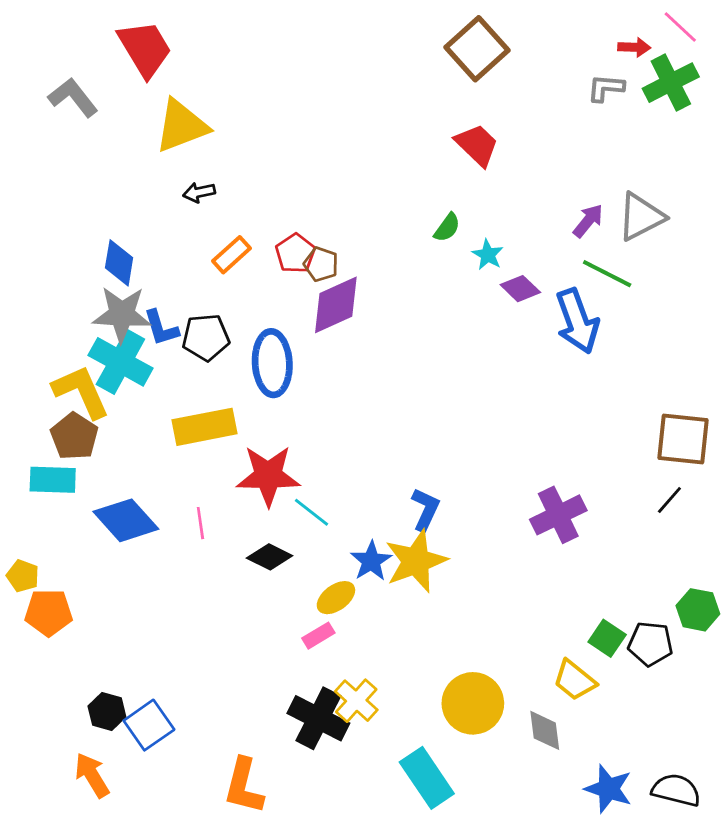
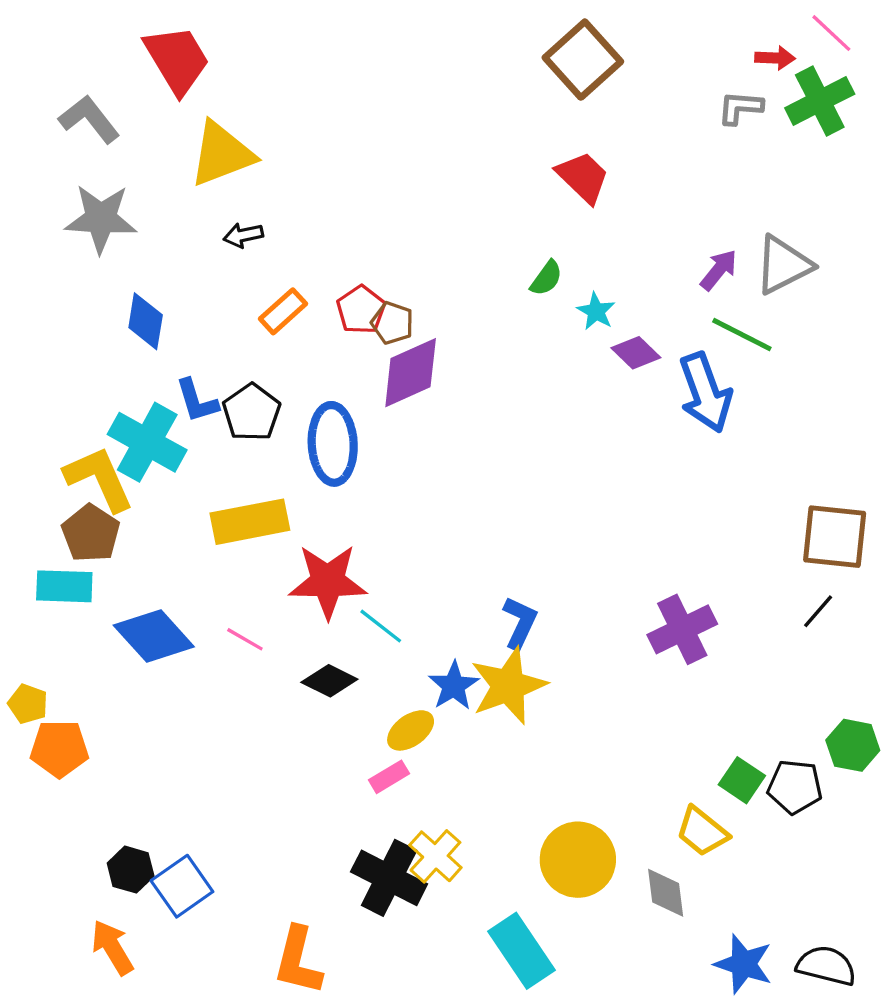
gray star: (122, 314) -> (101, 219), moved
black pentagon: (206, 337) -> (252, 412), turned -30
pink line: (200, 523) -> (245, 639), turned -52

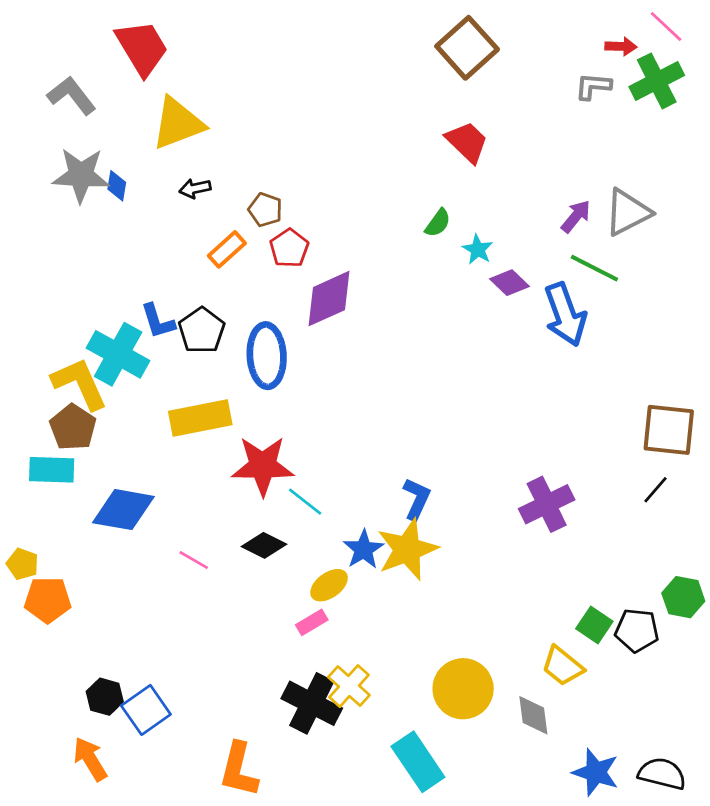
blue diamond: (146, 321) -> (117, 186), moved, size x0.7
brown pentagon: (392, 323) -> (265, 210), moved
blue diamond: (154, 636) -> (123, 510), turned -38
pink line: (245, 639) -> (194, 560), moved

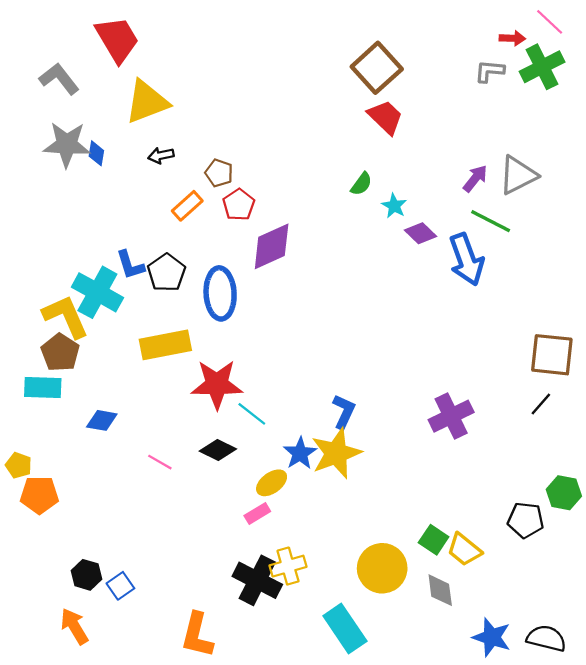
brown square: (467, 48) -> (377, 68), moved
blue diamond: (123, 510) -> (102, 420), size x0.6
green square: (594, 625) -> (434, 540), moved
yellow cross: (349, 686) -> (288, 566), turned 32
blue square: (146, 710) -> (120, 586), size x0.7

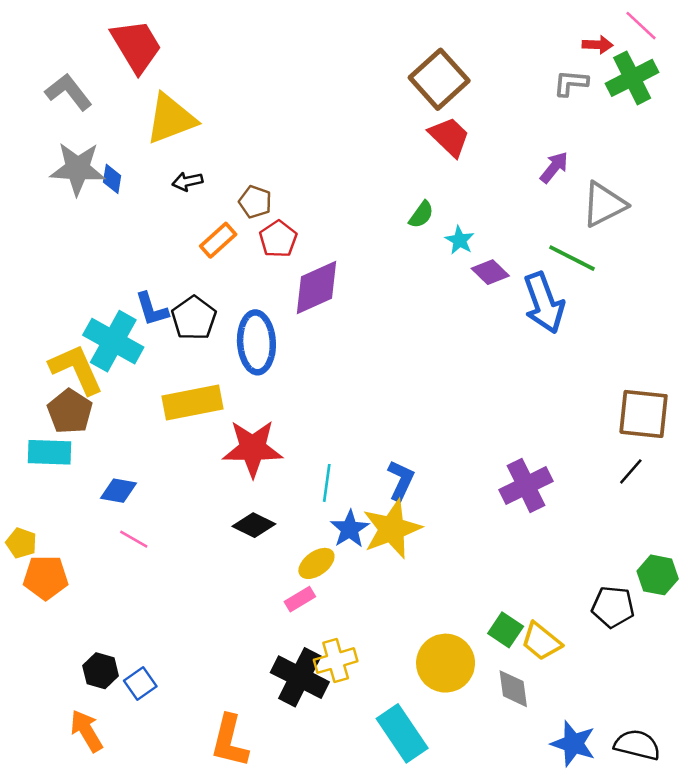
purple arrow: (475, 178) -> (554, 167), moved
cyan line: (252, 414) -> (327, 483), moved, turned 60
pink line: (160, 462) -> (134, 539), moved

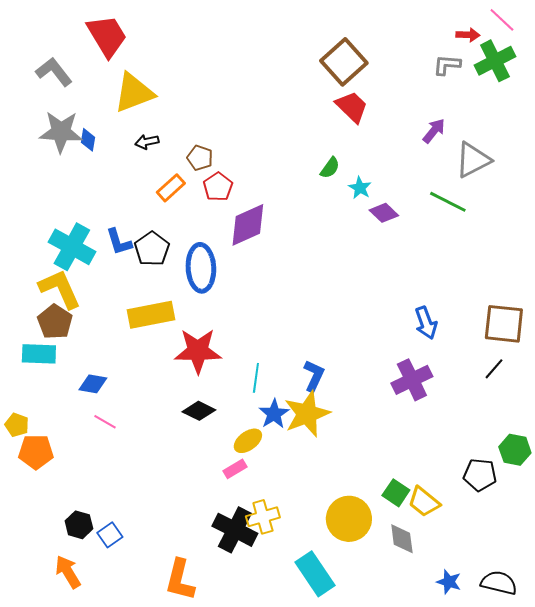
blue arrow: (544, 303) -> (426, 323), moved, size x0.7
cyan cross: (113, 341) -> (72, 247), moved
blue star: (573, 744) -> (449, 582), size x0.7

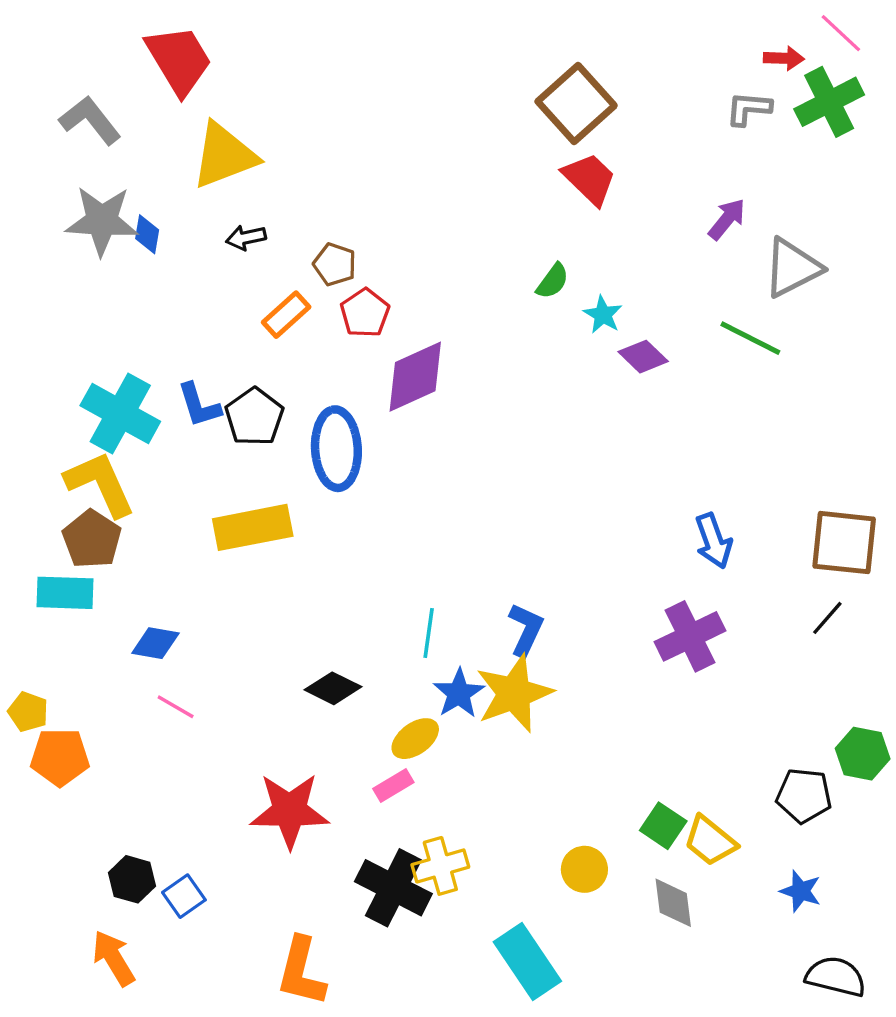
red star: (198, 351) -> (290, 811), moved
yellow circle: (349, 519) -> (584, 869), size x0.6
blue star: (449, 582) -> (801, 891), moved

